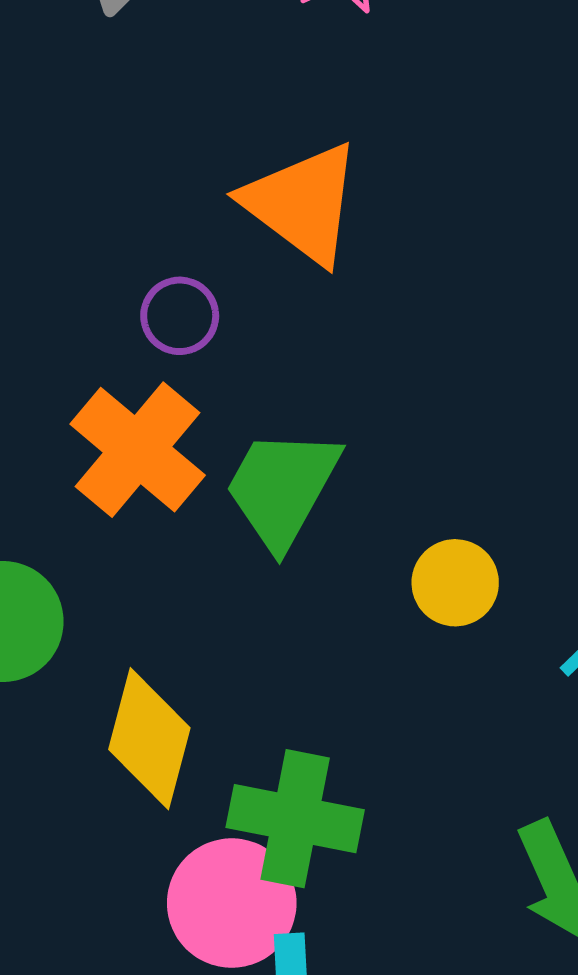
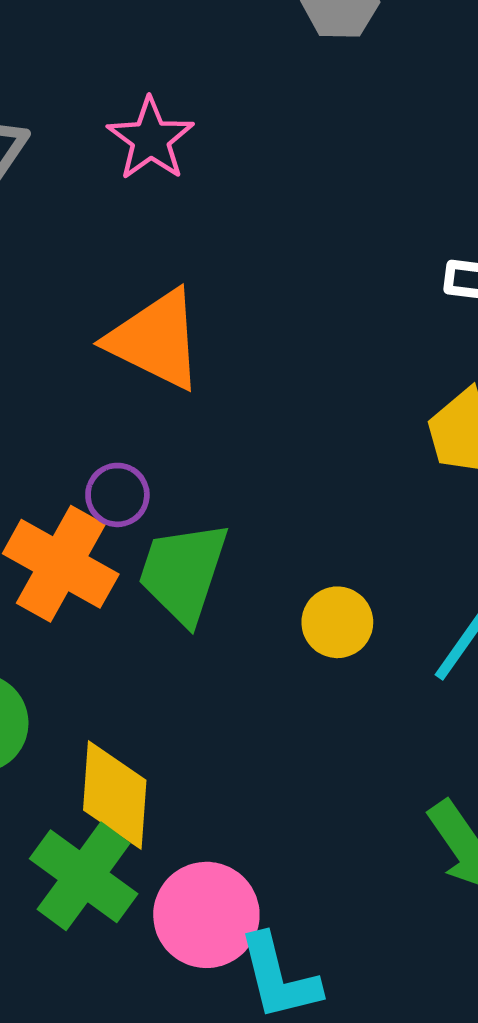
purple circle: (180, 316) -> (117, 495), moved
green cross: (295, 819) -> (84, 876), moved, turned 36

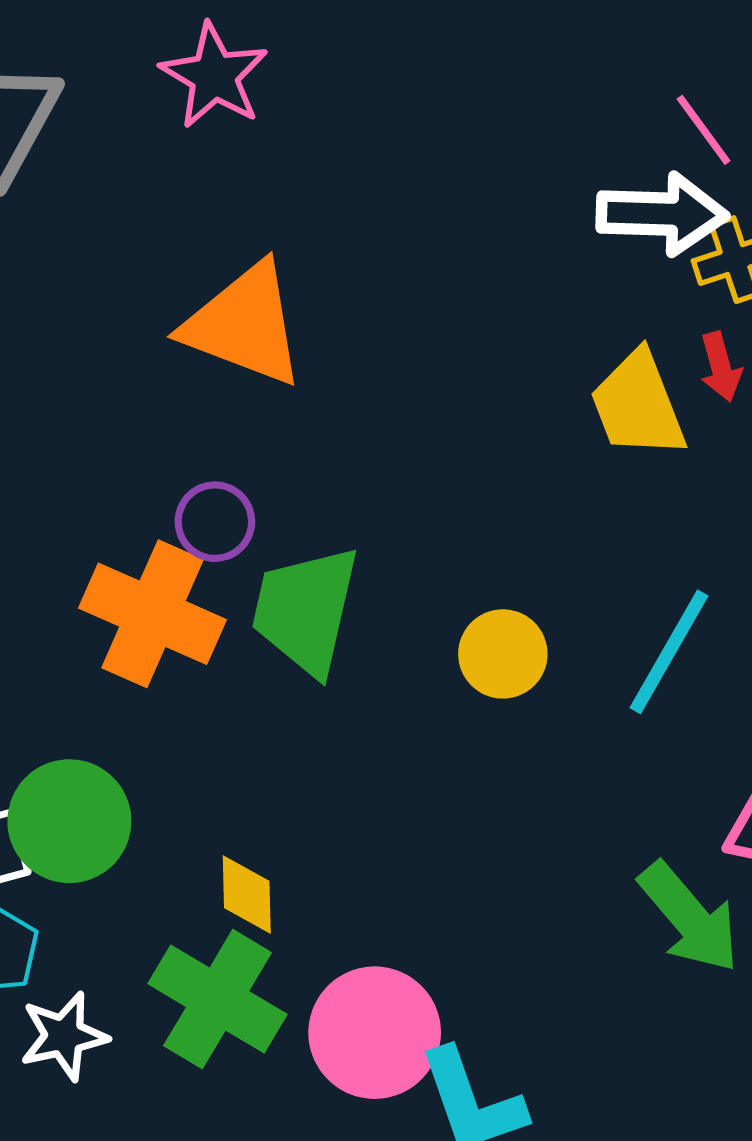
yellow diamond: (115, 795) -> (247, 895), size x0.6

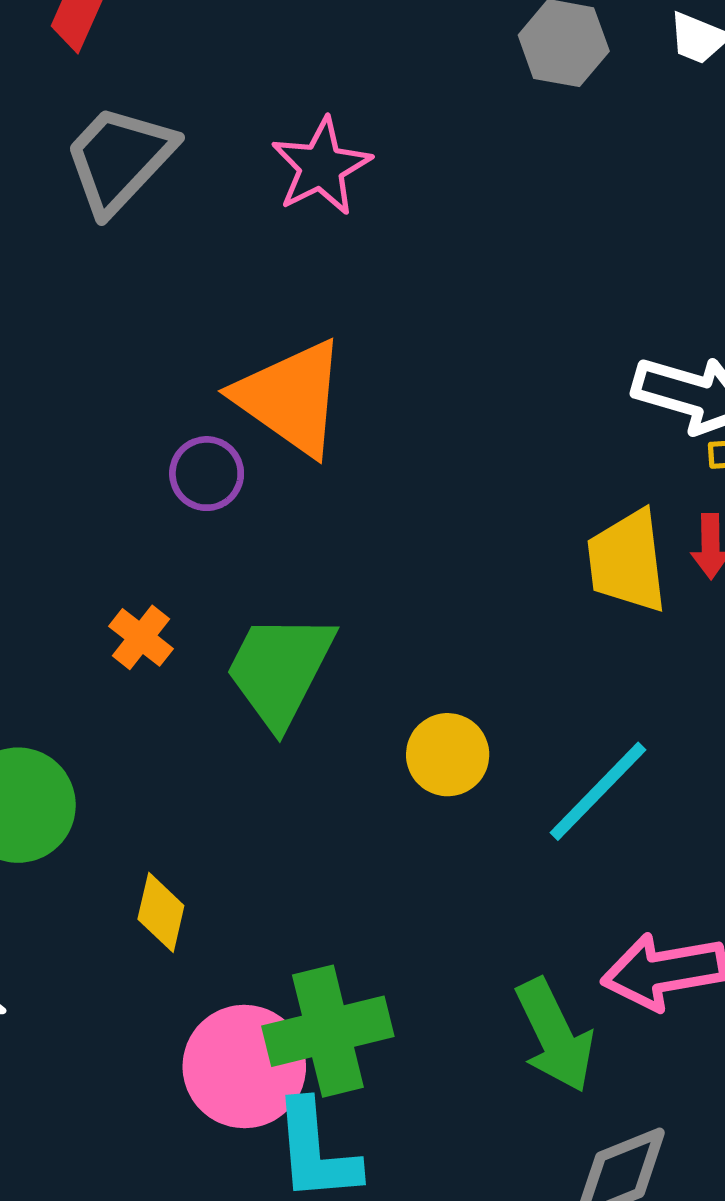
purple circle: (215, 522) -> (207, 474), moved
orange cross: (153, 614) -> (141, 637), size x0.5
green cross: (218, 999) -> (328, 1031), moved, turned 31

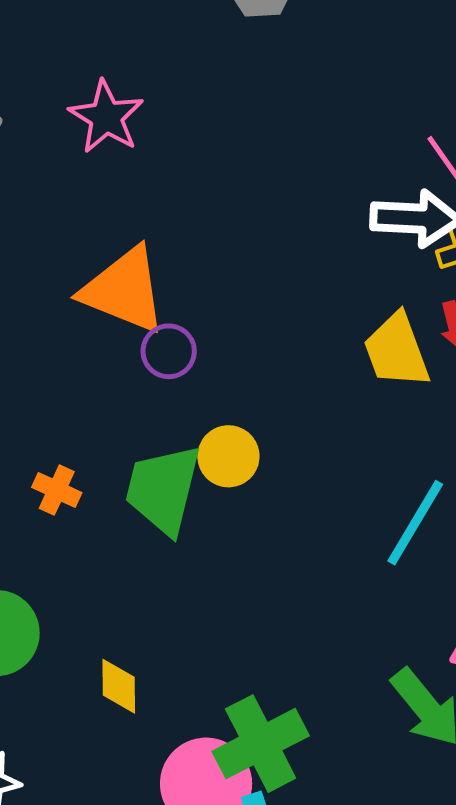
purple circle: (207, 474) -> (169, 351), moved
yellow circle: (448, 755) -> (228, 456), moved

